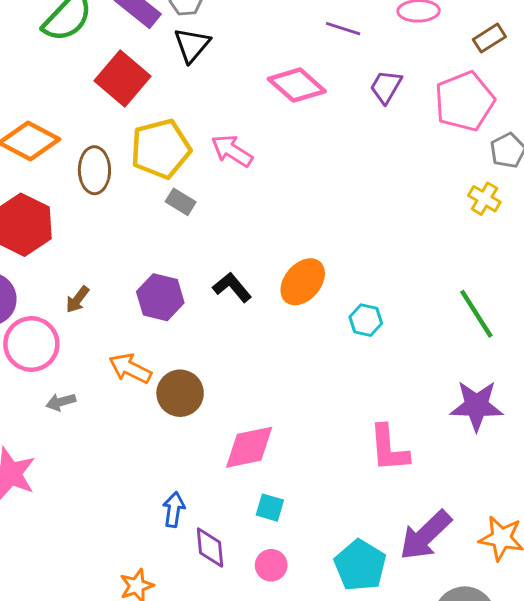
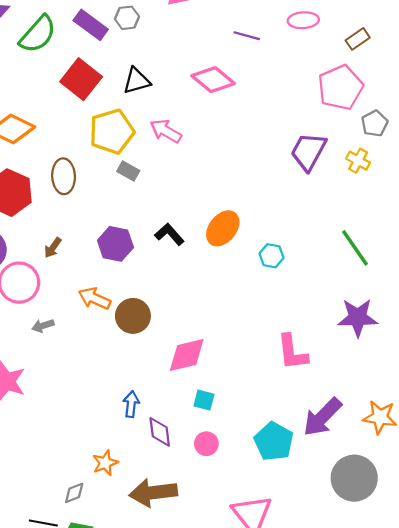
black triangle: (192, 45) -> (137, 81), moved, turned 36
purple trapezoid: (386, 87) -> (308, 152), moved, size x1.5
brown ellipse: (94, 170) -> (64, 176), moved

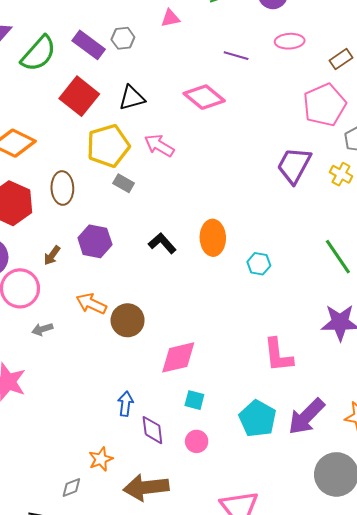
orange ellipse: (223, 228) -> (213, 238), turned -40
purple hexagon: (115, 244) -> (95, 241), moved
cyan pentagon: (274, 441) -> (258, 419), moved

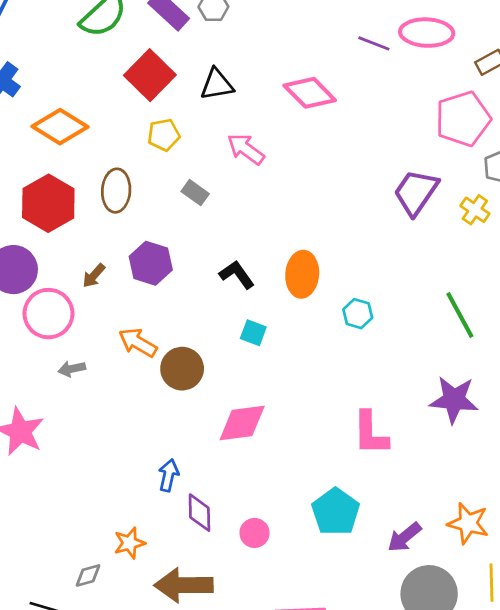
pink ellipse: (290, 41) -> (427, 33), size x1.4
purple line: (236, 56) -> (374, 43), moved
yellow pentagon: (108, 146) -> (164, 135), moved, size x0.6
cyan square: (194, 400) -> (253, 333), moved
purple arrow: (306, 416) -> (404, 537), moved, size x0.7

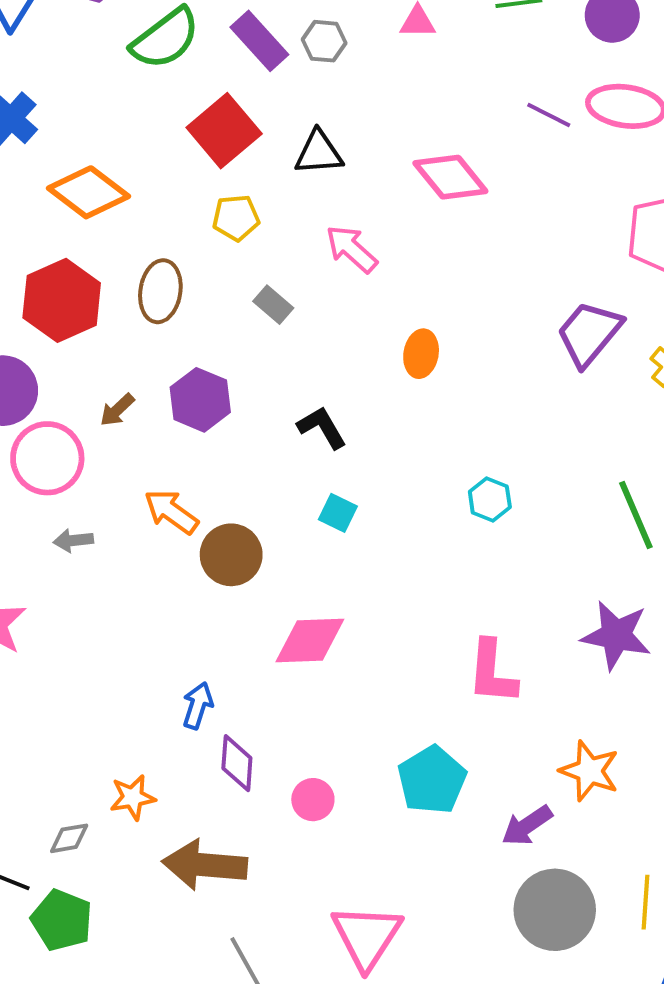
orange ellipse: (302, 274) -> (421, 354), moved, size x0.7
orange star: (468, 523) -> (589, 771), moved

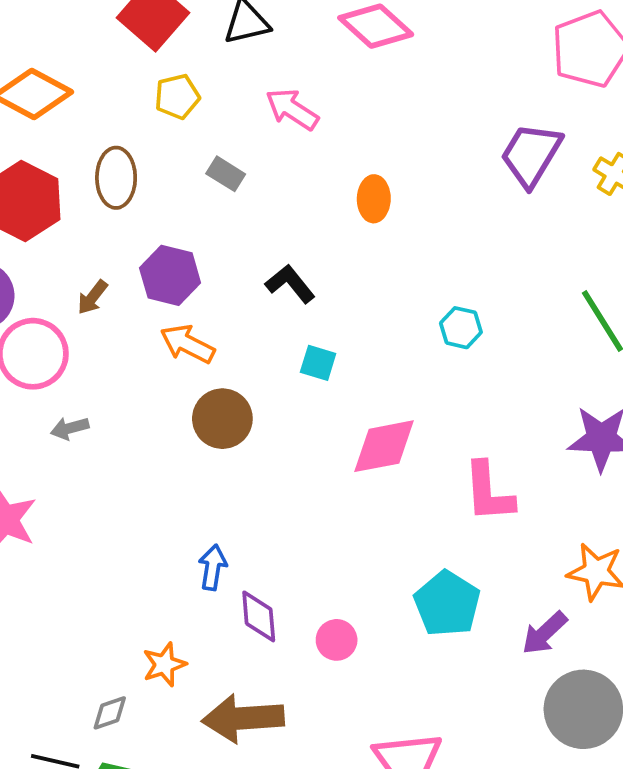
orange arrow: (171, 512) -> (187, 344), moved
pink diamond: (310, 640) -> (384, 446), moved

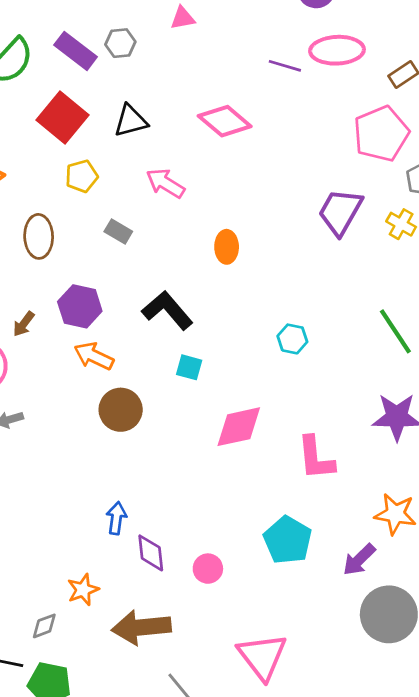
black L-shape: (290, 284) -> (167, 310), size x1.4

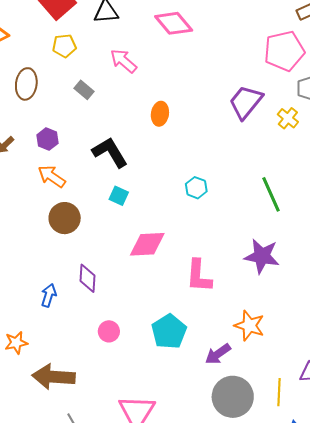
purple hexagon: (80, 306) -> (48, 139), size x0.7
purple diamond: (151, 553) -> (88, 278), moved
pink circle: (208, 569) -> (109, 331), moved

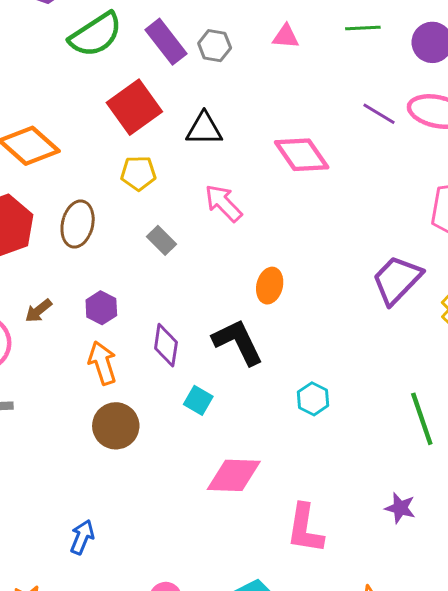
black L-shape: (110, 152) -> (238, 342), moved
orange arrow: (52, 176) -> (102, 363), turned 32
purple star: (262, 256) -> (400, 508), size x0.6
purple diamond: (88, 278) -> (166, 345), moved

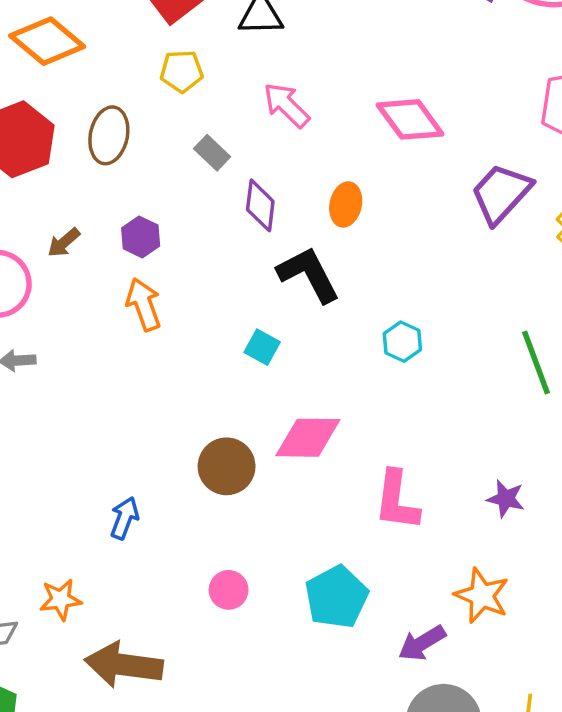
pink diamond: (302, 155) -> (410, 119), moved
purple diamond: (166, 345) -> (260, 205), moved
brown circle: (116, 426) -> (227, 466), moved
purple star: (400, 508) -> (506, 499), moved

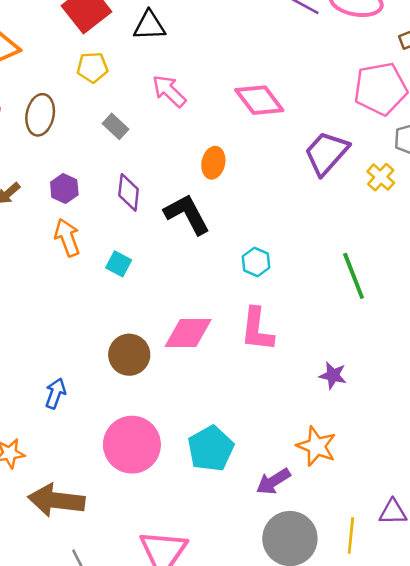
purple diamond: (260, 205) -> (129, 192), moved
cyan square: (262, 347) -> (119, 264), moved
pink L-shape: (397, 501) -> (257, 329), moved
pink circle: (229, 590) -> (132, 445), size x2.0

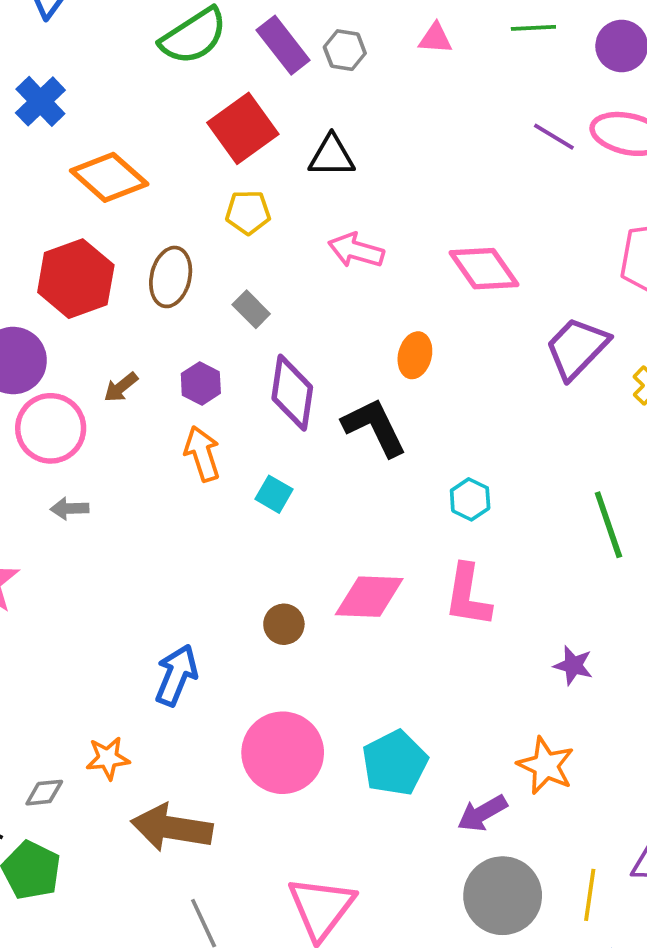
pink arrow: (169, 91) -> (356, 250), turned -30
gray rectangle: (115, 126) -> (251, 309), moved
purple diamond: (129, 192) -> (292, 393), size x1.4
brown circle: (129, 355) -> (284, 624), size x0.7
blue arrow: (55, 393) -> (176, 675), size x1.4

